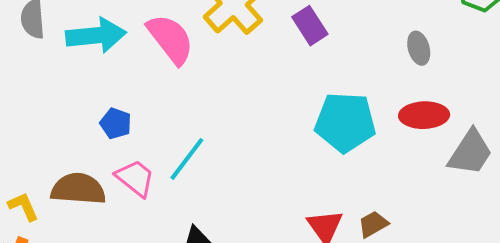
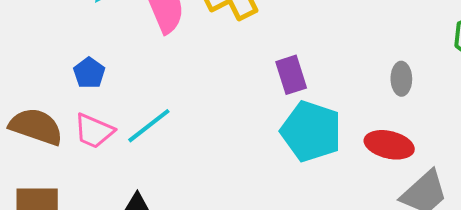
purple rectangle: (310, 26) -> (291, 75), moved
pink trapezoid: (135, 178) -> (94, 131), turned 150

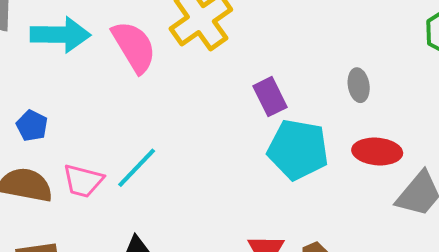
blue pentagon: (89, 73) -> (32, 126), moved
gray ellipse: (401, 79) -> (359, 85), moved

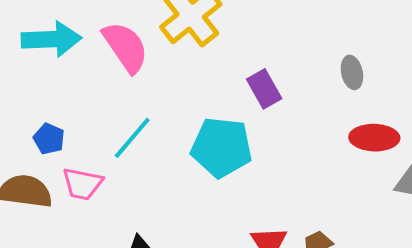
blue pentagon: (32, 126) -> (49, 139), moved
cyan pentagon: (298, 150) -> (222, 147), moved
cyan line: (137, 168) -> (132, 138), moved

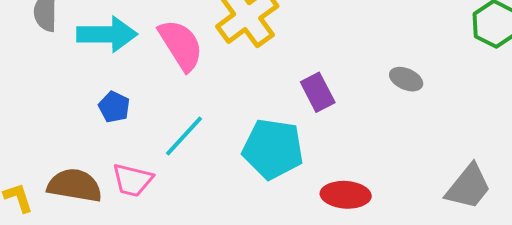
gray ellipse: (352, 72) -> (406, 79), turned -56
red ellipse: (374, 138) -> (346, 195), moved
blue pentagon: (49, 139) -> (114, 107), moved

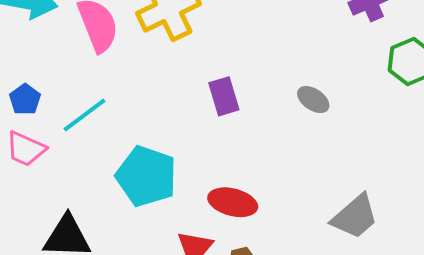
blue pentagon: (114, 107) -> (25, 99), moved
cyan pentagon: (273, 149) -> (146, 176), moved

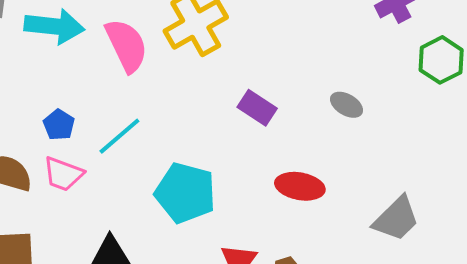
purple rectangle: (224, 96) -> (257, 108), turned -36
red ellipse: (233, 202) -> (300, 186), moved

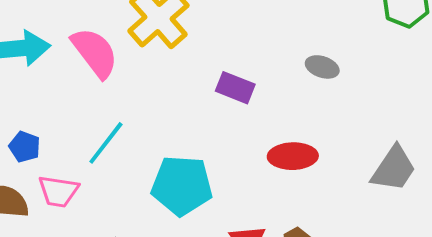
blue pentagon: (59, 125) -> (25, 147), moved

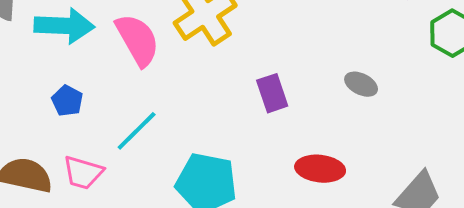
purple rectangle: (235, 88) -> (272, 93), turned 42
blue pentagon: (25, 147) -> (67, 101), moved

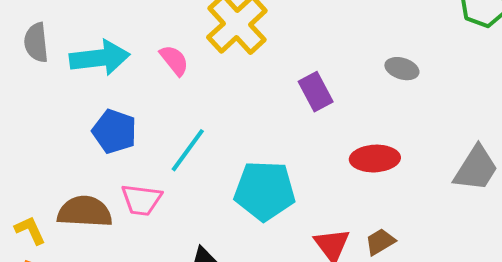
pink semicircle: (137, 40) -> (174, 60), size x0.6
blue pentagon: (67, 101) -> (114, 131), size x1.4

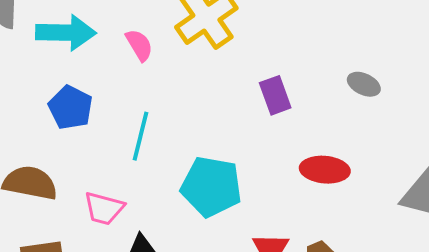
cyan line: (188, 150) -> (140, 136), turned -30
pink trapezoid: (141, 200) -> (104, 208), moved

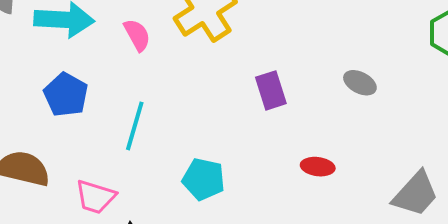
red ellipse: (325, 170) -> (318, 167), size x0.7
cyan pentagon: (211, 187) -> (204, 179), size x0.7

